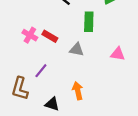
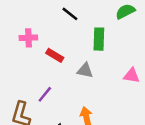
pink cross: (30, 35) -> (28, 38), moved, turned -32

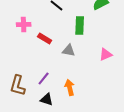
pink triangle: (132, 76) -> (106, 54), turned -32
purple line: (45, 94) -> (44, 78), moved

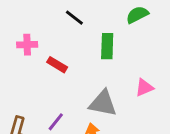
gray triangle: (69, 50) -> (103, 103), moved, size x1.5

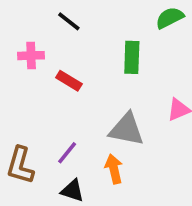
black line: (74, 18) -> (69, 21), moved

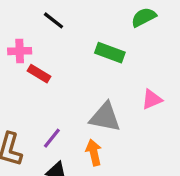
green rectangle: (132, 57) -> (110, 53), turned -72
red rectangle: (69, 81) -> (39, 74), moved

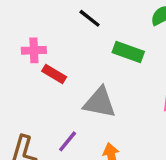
black line: (53, 20) -> (90, 18), moved
gray triangle: (105, 117) -> (100, 103), moved

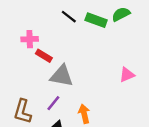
green rectangle: (128, 52) -> (96, 20), moved
gray triangle: (100, 103) -> (62, 76), moved

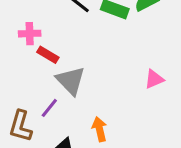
gray triangle: (62, 76) -> (71, 81), turned 35
purple line: (53, 103) -> (49, 108), moved

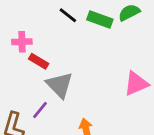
pink triangle: (154, 79) -> (136, 84), size x1.4

